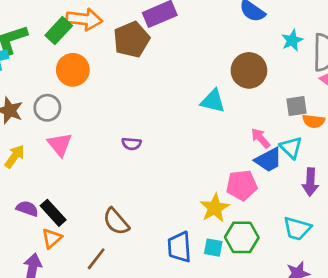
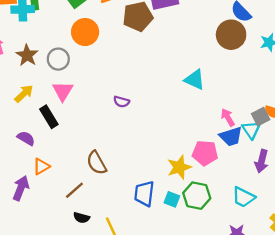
brown circle: (249, 70) -> (231, 35), moved
gray square: (296, 106) -> (261, 117), moved, turned -30
black rectangle: (53, 213) -> (49, 117), moved

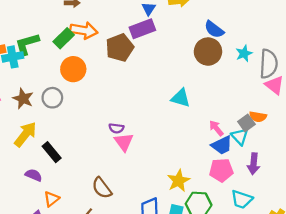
pink triangle: (63, 91) -> (124, 142), moved
yellow arrow: (24, 94) -> (25, 134), size x1.4
pink pentagon: (205, 153) -> (221, 170), moved

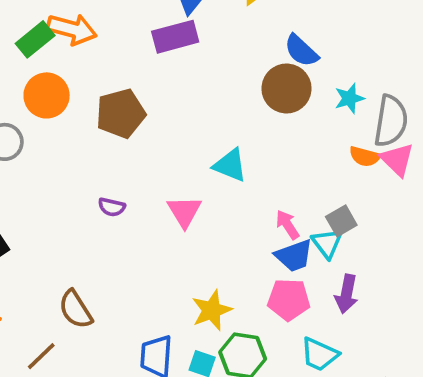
brown pentagon: (120, 48) -> (121, 113), moved
orange semicircle: (258, 117) -> (365, 156), moved
pink triangle: (124, 142) -> (184, 212), moved

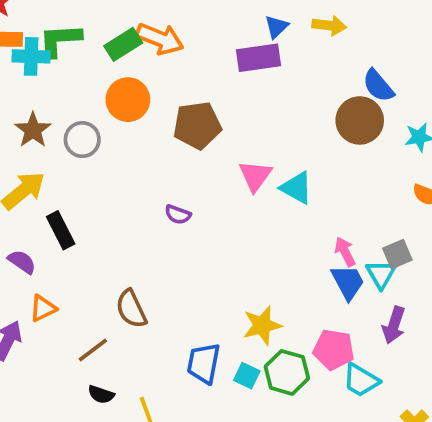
pink triangle: (184, 212) -> (255, 176), moved
blue trapezoid: (294, 256) -> (348, 282), turned -105
pink pentagon: (289, 300) -> (334, 350), moved

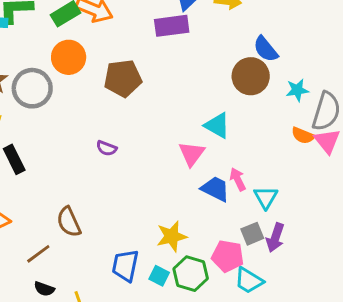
gray circle: (82, 140) -> (32, 88), size x1.4
pink triangle: (255, 176) -> (192, 154), moved
cyan triangle: (297, 188) -> (217, 125), moved
gray square: (397, 254) -> (252, 234), moved
blue trapezoid: (348, 282) -> (215, 189), moved, turned -36

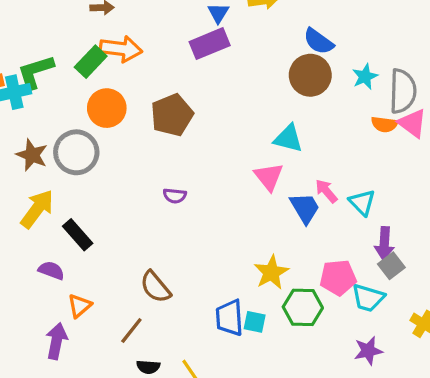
blue trapezoid: (215, 189) -> (305, 208), turned 48
gray square: (252, 234) -> (391, 266), moved
cyan square: (159, 276) -> (255, 322), moved

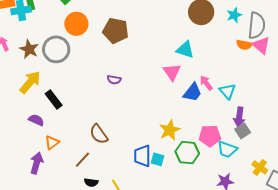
brown pentagon: (172, 115) -> (116, 31), turned 30
blue trapezoid: (305, 208) -> (193, 92), turned 65

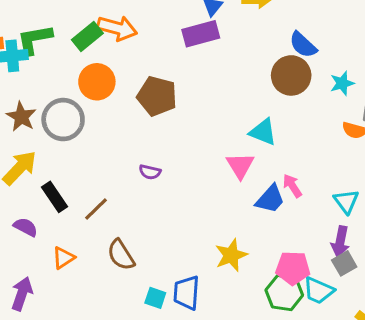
cyan triangle: (227, 91) -> (346, 201), moved
orange triangle: (52, 143) -> (63, 258), moved
green hexagon: (187, 153) -> (284, 293), moved
cyan square: (157, 159) -> (155, 298), moved
brown line: (82, 160) -> (96, 209), moved

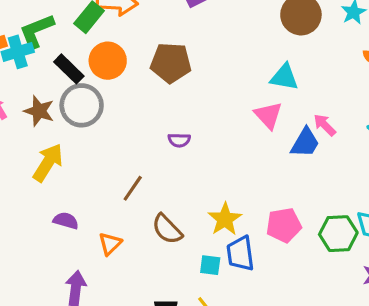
black rectangle: (54, 197) -> (69, 69), moved
yellow star: (231, 255) -> (225, 219), moved
pink pentagon: (293, 268) -> (284, 225), moved

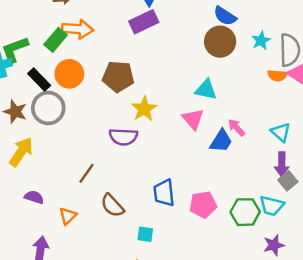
purple semicircle: (179, 140) -> (123, 137), size x1.6
yellow star: (225, 219) -> (144, 109), moved
blue trapezoid: (240, 254) -> (164, 193), moved

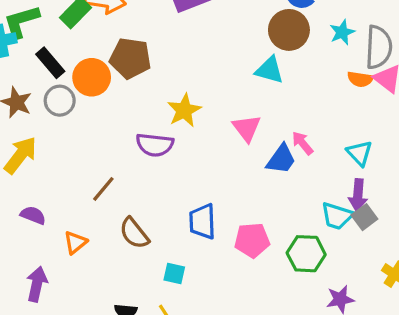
orange circle: (69, 74) -> (92, 77), moved
brown pentagon: (118, 77) -> (130, 58), moved
cyan triangle: (206, 90) -> (270, 70), moved
gray circle: (48, 108) -> (60, 101), size x0.7
cyan trapezoid: (272, 206) -> (337, 216), moved

